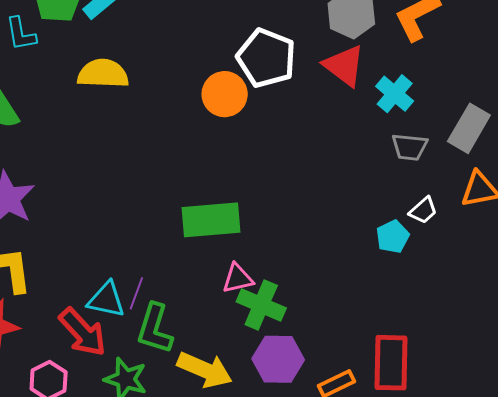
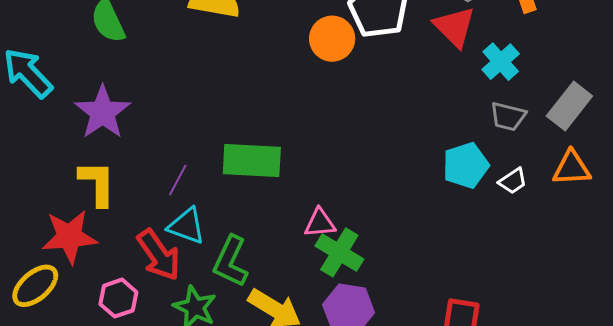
green rectangle: (211, 220) -> (252, 160), moved
cyan pentagon: (393, 237) -> (466, 165), moved, size x1.4
purple line: (136, 293) -> (178, 180), moved

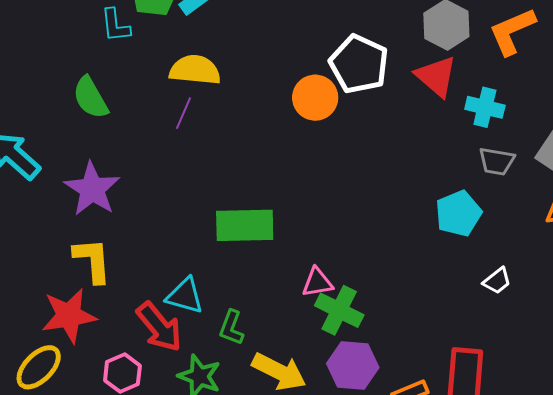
cyan cross: (501, 62) -> (485, 107), turned -30
purple line: (178, 180) -> (184, 113), moved
white trapezoid: (513, 181) -> (497, 281), moved
green L-shape: (231, 261) -> (231, 328), size x0.7

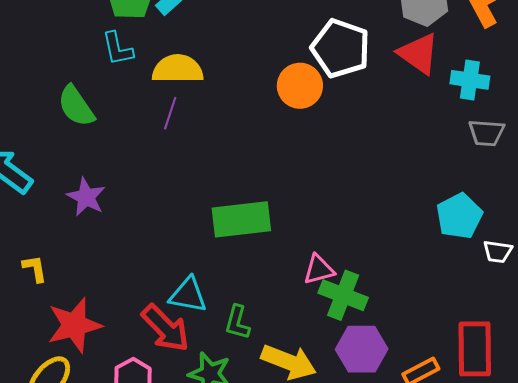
cyan L-shape: (115, 25) -> (118, 49), moved
purple star: (92, 189) -> (86, 197), size x0.7
cyan pentagon: (458, 213) -> (459, 216), moved
yellow L-shape: (92, 260) -> (35, 269), moved, size x0.6
white trapezoid: (497, 281) -> (498, 252), turned 52

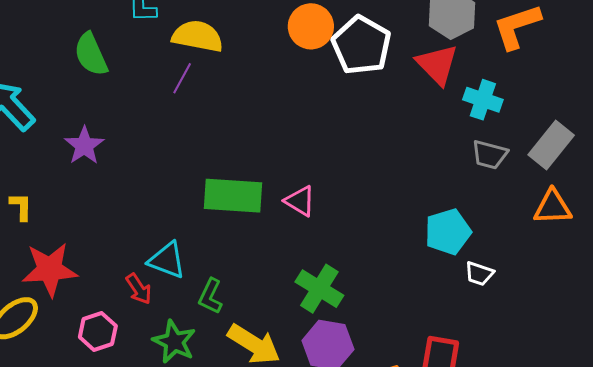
orange circle: (300, 86) -> (311, 26), moved
pink triangle: (319, 270) -> (300, 201), moved, turned 36
red arrow: (165, 328) -> (139, 289), size x0.6

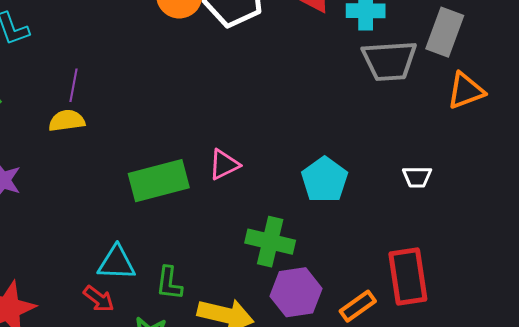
yellow semicircle: (198, 36) -> (67, 121), moved, size x0.7
gray trapezoid: (490, 155) -> (389, 61), size x1.5
pink triangle: (300, 201) -> (224, 165), turned -40
cyan pentagon: (448, 232) -> (324, 180), moved

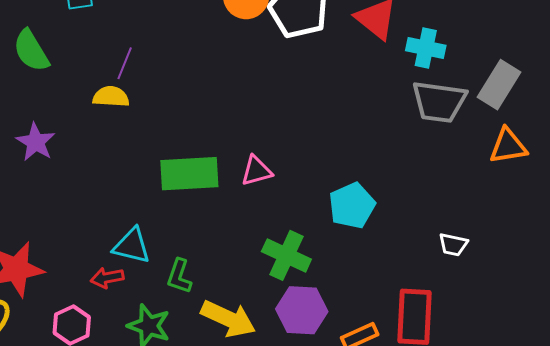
white trapezoid: (417, 177) -> (453, 245), moved
red arrow: (99, 299) -> (107, 278), turned 120

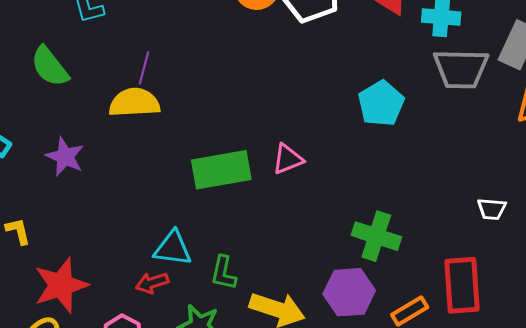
yellow semicircle: (111, 97) -> (134, 103), size x1.4
cyan pentagon: (352, 206) -> (381, 103), moved
green cross: (286, 255) -> (376, 236), moved

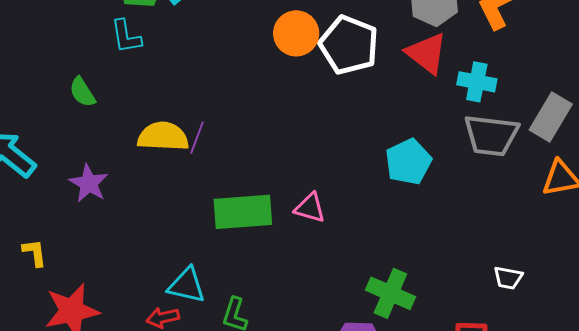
green semicircle: (50, 66) -> (82, 92), size x0.7
purple line: (144, 68) -> (197, 138), moved
pink triangle: (288, 159) -> (310, 208), turned 32

